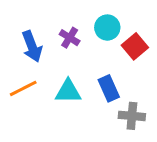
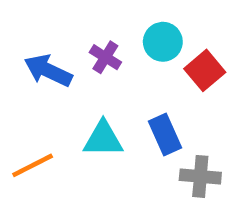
blue arrow: (32, 46) -> (48, 70), turned 136
orange line: (23, 88) -> (33, 165), moved

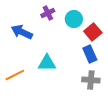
purple cross: (105, 57) -> (48, 13), moved, turned 32
blue rectangle: (165, 134) -> (90, 54), moved

